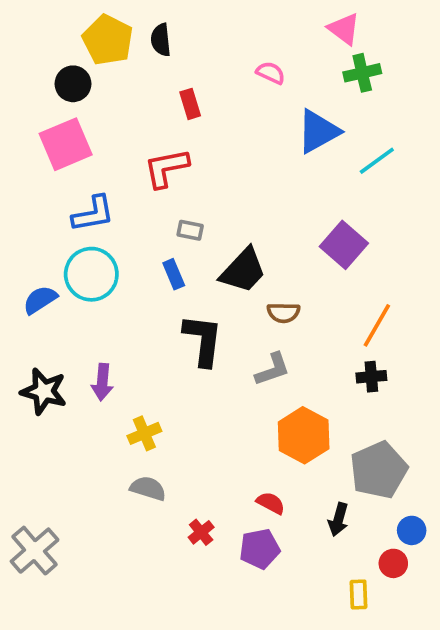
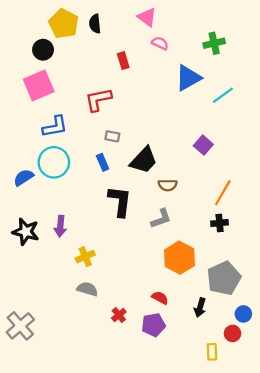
pink triangle: (344, 29) -> (147, 17), moved
red rectangle: (190, 104) -> (123, 61), moved
purple square: (344, 245) -> (203, 145), size x0.7

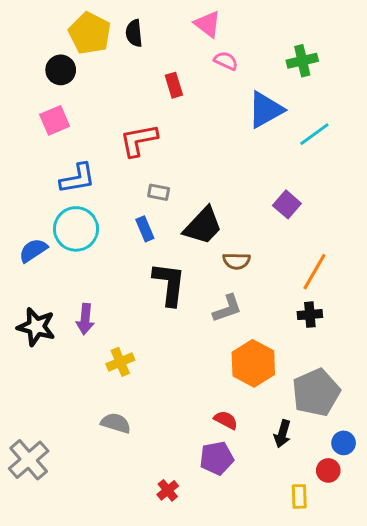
pink square: (39, 85) -> (55, 120), size x0.7
gray semicircle: (87, 289) -> (116, 423), moved
red cross: (119, 315) -> (168, 490), moved

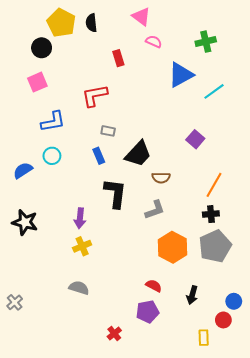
cyan circle: (76, 229) -> (52, 156), size x0.6
purple arrow: (85, 319) -> (80, 218), moved
gray pentagon: (316, 392) -> (215, 246), moved
gray cross: (29, 460) -> (15, 302), moved, size x0.6

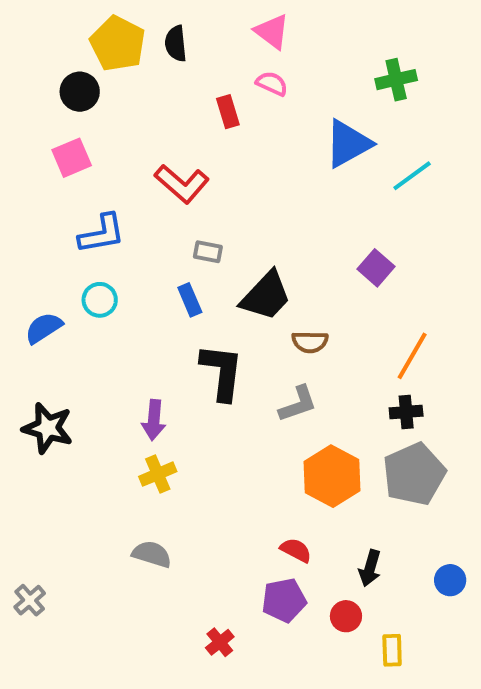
pink semicircle: (154, 42) -> (272, 84), moved
red L-shape: (95, 96) -> (182, 184), turned -128
gray cross: (15, 302) -> (30, 600), moved
red circle: (223, 320) -> (346, 616), moved

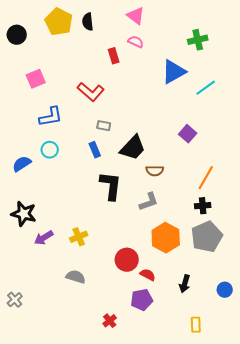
black circle: (80, 92) -> (17, 35), moved
purple arrow: (154, 420) -> (44, 238), moved, turned 54
red circle: (346, 616) -> (127, 260), moved, size x1.5

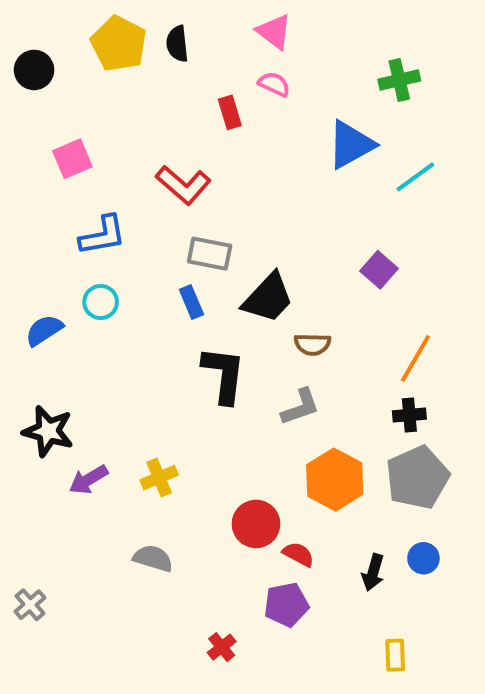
gray rectangle: (104, 126) -> (210, 254), size x1.5
blue circle: (225, 290) -> (423, 558), moved

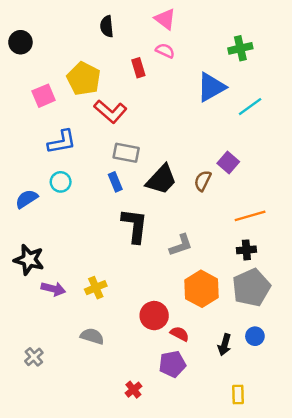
yellow pentagon: (119, 44) -> (84, 79), moved
brown semicircle: (312, 344) -> (203, 181), moved, turned 115
orange line: (415, 359) -> (250, 216), turned 44
purple arrow: (89, 480) -> (53, 289), turned -135
gray cross: (30, 605) -> (34, 357), moved

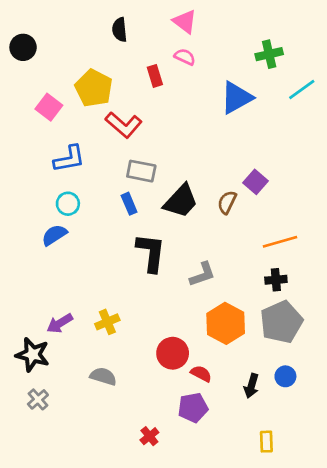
pink square: (44, 96) -> (49, 107), turned -30
cyan line: (250, 107) -> (302, 89), moved
blue semicircle: (27, 199) -> (54, 235), moved
black star: (29, 260) -> (33, 355), moved
purple arrow: (53, 289) -> (60, 323), turned 135

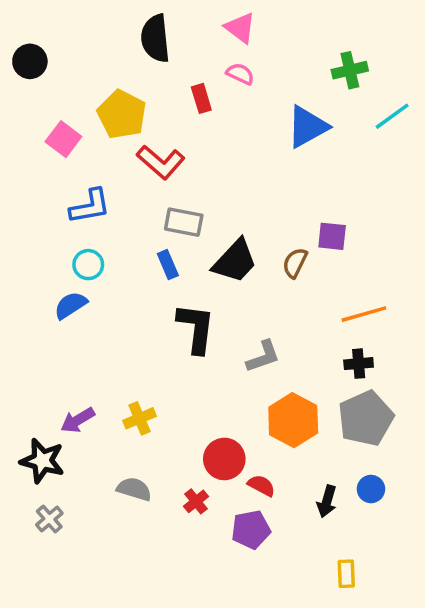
black semicircle: (120, 30) -> (155, 38), size x1.5
purple square: (256, 182) -> (332, 236), turned -35
red cross: (149, 436) -> (196, 501), moved

